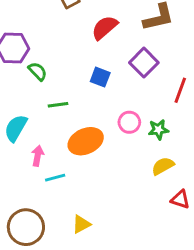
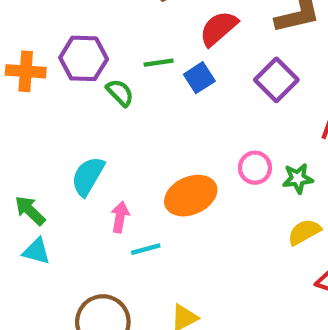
blue square: (100, 77) -> (199, 78), moved, turned 36
green line: (58, 105) -> (159, 63), moved

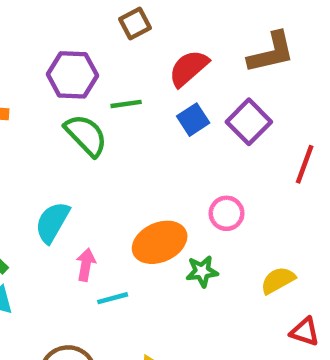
purple hexagon: (84, 58) -> (72, 75), moved
blue square: (199, 78) -> (193, 120), moved
green semicircle: (120, 93) -> (86, 135), size x1.5
green star: (298, 178) -> (202, 271), moved

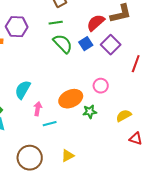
red semicircle: (189, 68) -> (96, 23), moved
purple hexagon: (72, 75) -> (17, 27), moved
green line: (126, 104) -> (56, 23), moved
green semicircle: (86, 135) -> (63, 44), moved

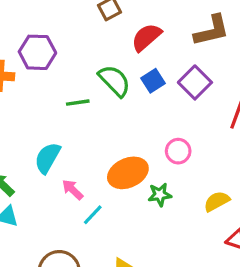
green line: (56, 23) -> (78, 103), moved
red semicircle: (96, 23) -> (146, 37), moved
pink arrow: (38, 109) -> (73, 190), turned -56
cyan line: (50, 124) -> (93, 215), turned -32

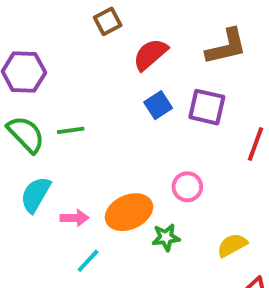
green semicircle: (115, 81) -> (26, 134), moved
purple square: (195, 82) -> (207, 107), turned -32
pink arrow: (73, 190) -> (74, 218), moved, turned 135

